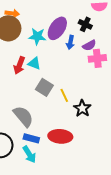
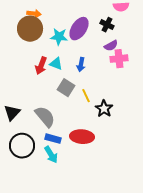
blue arrow: (70, 42) -> (81, 65), moved

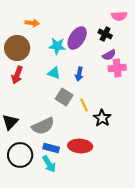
brown circle: (30, 29) -> (17, 48), moved
red arrow: (41, 66) -> (17, 75), moved
gray semicircle: (45, 117) -> (43, 126), turned 105

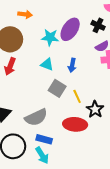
red ellipse: (80, 146) -> (75, 124), moved

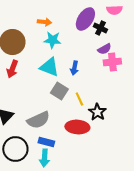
orange arrow: (25, 14) -> (44, 22), moved
purple ellipse: (70, 29) -> (85, 19), moved
cyan triangle: (47, 64) -> (49, 67), size x1.5
cyan arrow: (42, 155) -> (44, 158), turned 36

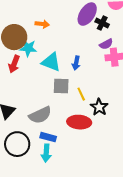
orange arrow: (44, 22) -> (42, 24), moved
cyan star: (52, 40) -> (28, 48), moved
gray square: (59, 91) -> (61, 86), turned -30

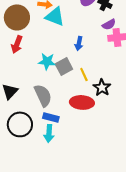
cyan star: (28, 48) -> (47, 61), moved
cyan triangle: (51, 62) -> (55, 16), moved
gray square: (61, 86) -> (64, 66), turned -30
gray semicircle: (40, 115) -> (43, 95), turned -90

